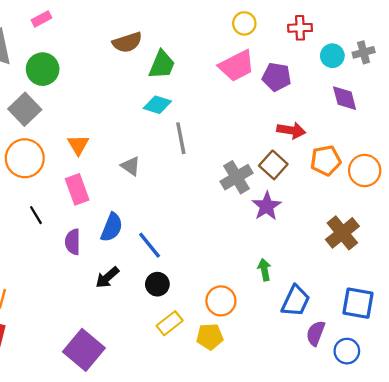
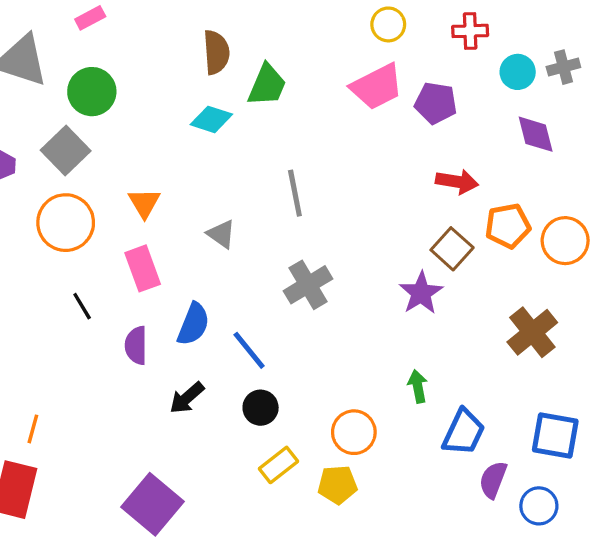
brown semicircle: (127, 42) -> (216, 52), turned -76
cyan diamond: (157, 105) -> (211, 119), moved
brown square: (273, 165) -> (452, 249), moved
gray cross: (237, 177) -> (308, 285), moved

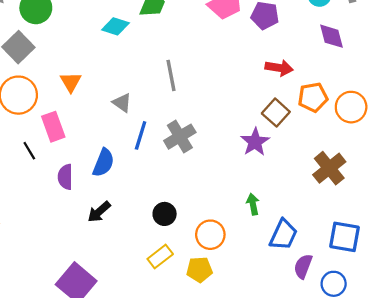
pink rectangle: (143, 268) -> (53, 127), moved
blue line: (249, 350) -> (141, 135), moved, turned 56
black circle: (261, 408) -> (165, 214), moved

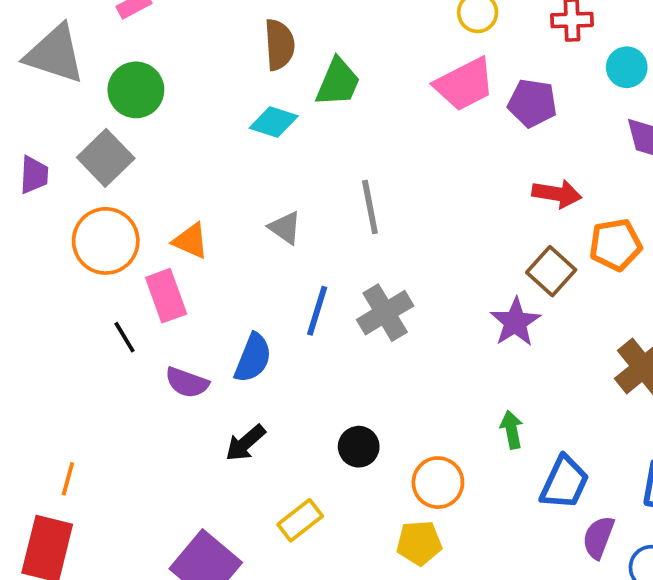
orange triangle: (71, 82) -> (191, 241), moved, turned -35
gray triangle: (122, 103) -> (285, 228), moved
purple semicircle: (65, 177) -> (187, 382), turned -70
yellow rectangle: (160, 256) -> (300, 520), moved

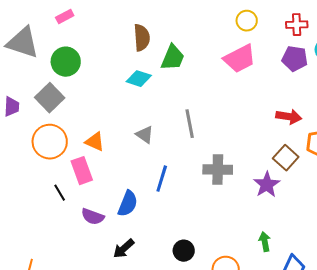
purple pentagon: (532, 103) -> (295, 59), moved
gray cross: (385, 313) -> (218, 170), moved, turned 32

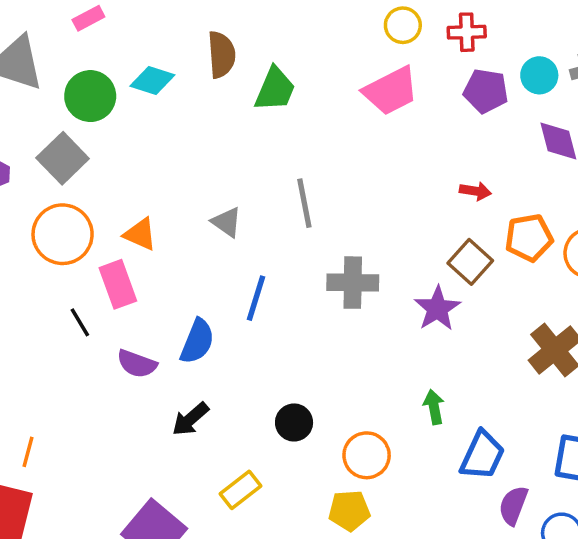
red cross: (297, 25) -> (467, 32), moved
cyan diamond: (139, 79) -> (152, 81), moved
red arrow: (289, 117) -> (475, 191), size x0.7

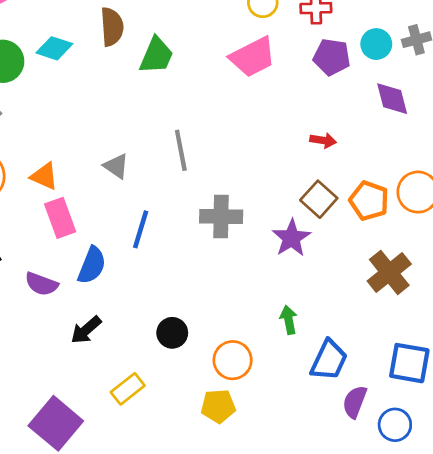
orange pentagon: (529, 238) -> (369, 201), moved, turned 30
pink rectangle: (118, 284) -> (60, 218), moved

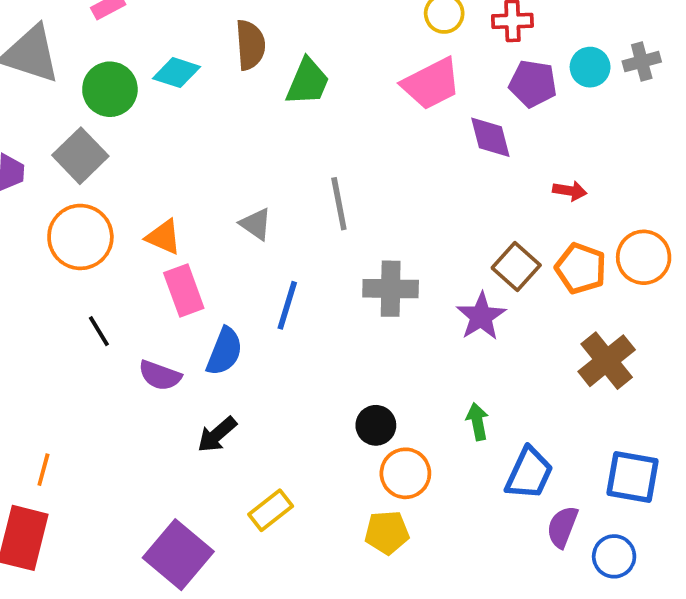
purple diamond: (392, 99) -> (490, 137), moved
red arrow: (323, 140) -> (570, 191), moved
black circle: (172, 333) -> (376, 425), moved

